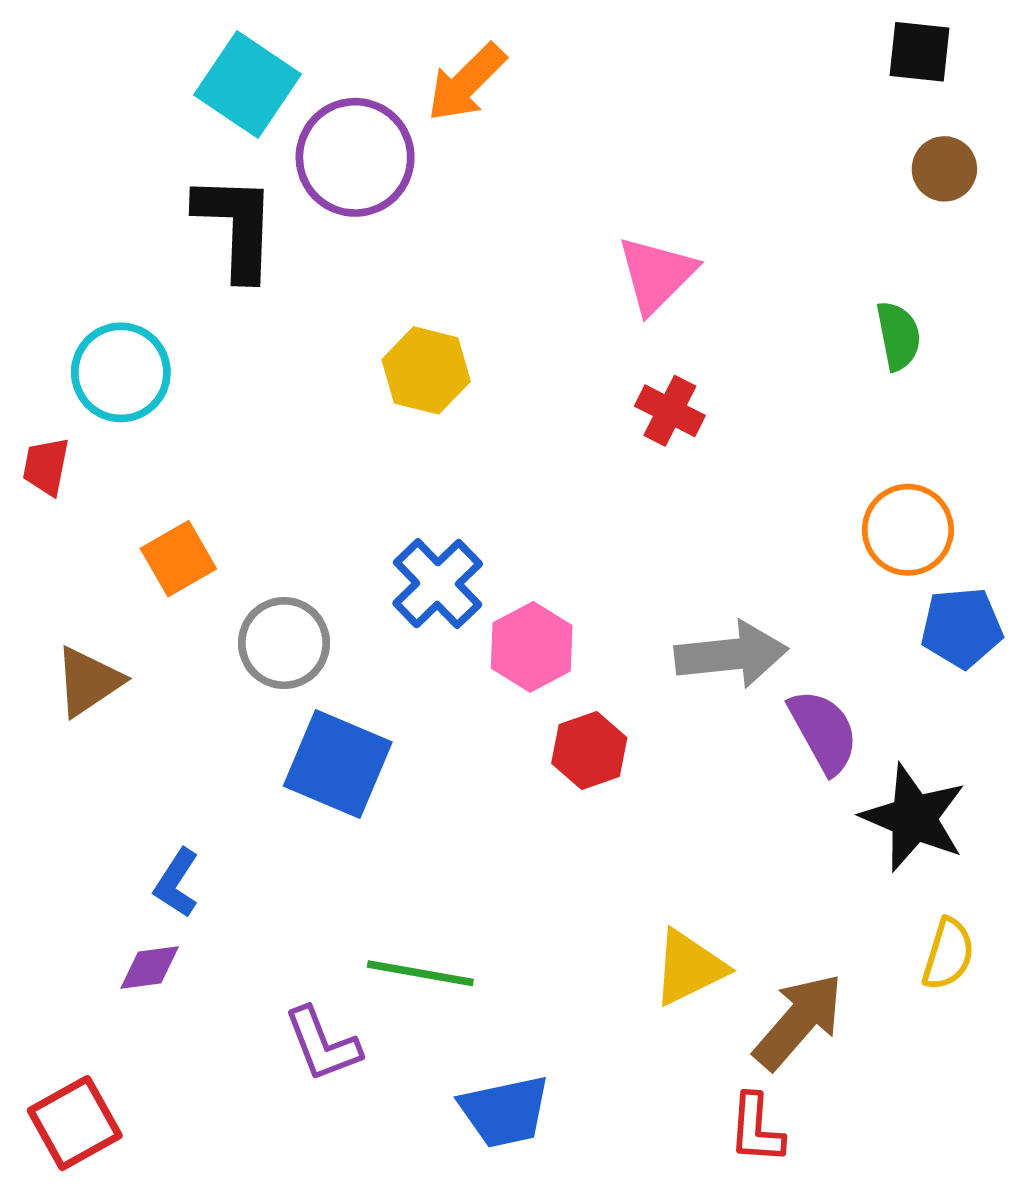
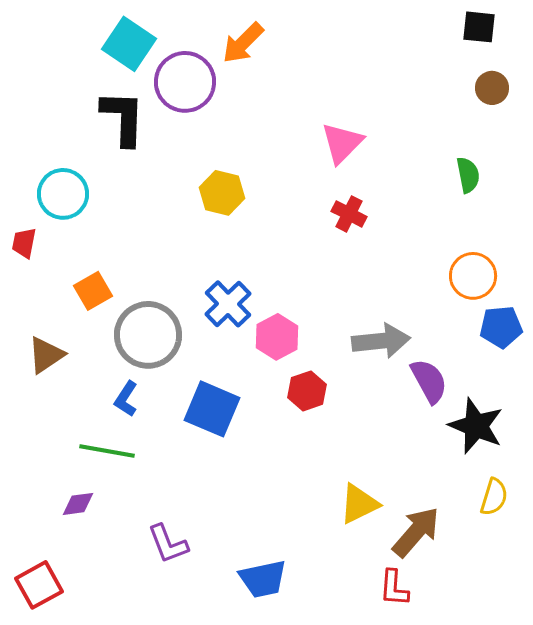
gray circle: (284, 643) -> (148, 335), size x1.4
blue square: (338, 764) -> (212, 409), moved
blue L-shape: (177, 883) -> (126, 399), moved
green line: (420, 973) -> (107, 451), moved

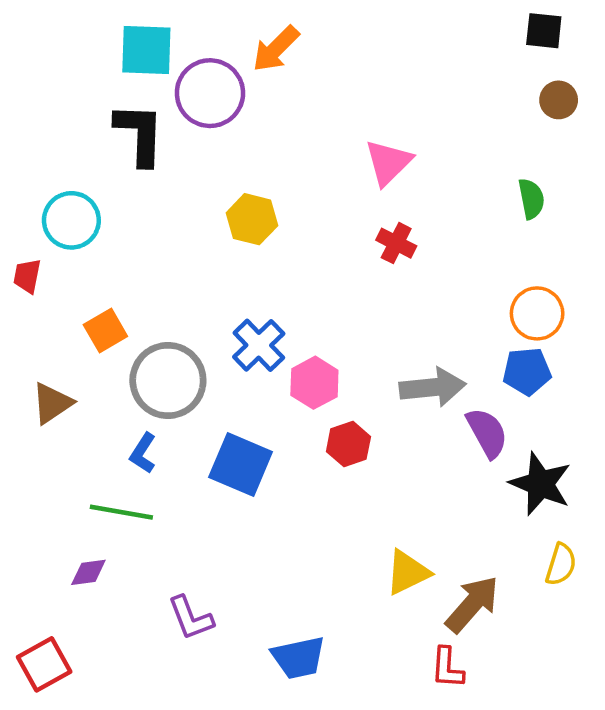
cyan square: (129, 44) -> (146, 50), turned -32
blue pentagon: (501, 327) -> (527, 371), moved

